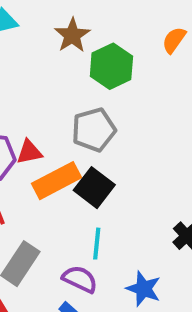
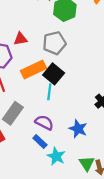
red triangle: (29, 152) -> (20, 39), moved
cyan line: (97, 244) -> (49, 92), moved

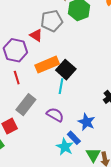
red triangle: (20, 39) -> (36, 35), turned 40
gray pentagon: (54, 43) -> (52, 21), moved
blue rectangle: (40, 141) -> (74, 138), moved

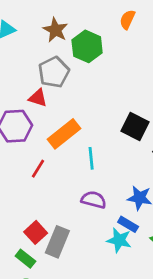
black square: (66, 70) -> (135, 127), moved
red line: (17, 78) -> (38, 169), moved, turned 64
gray rectangle: (26, 105) -> (57, 242), moved

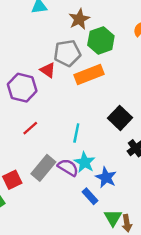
orange rectangle: (64, 134) -> (89, 74), moved
cyan star: (119, 240) -> (85, 162), moved
gray rectangle: (57, 242) -> (43, 168), moved

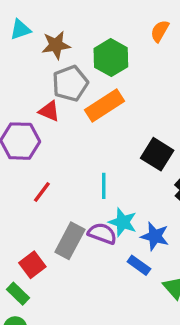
brown star: (79, 19) -> (56, 45), moved, turned 30

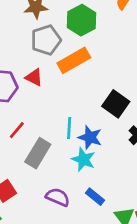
red triangle: (49, 111) -> (34, 77), moved
purple semicircle: (102, 234) -> (58, 197), moved
blue star: (155, 236) -> (90, 137), moved
gray rectangle: (70, 241) -> (38, 153), moved

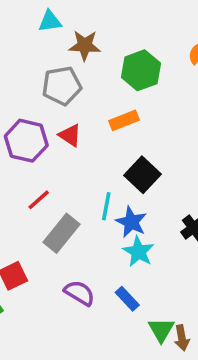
gray pentagon: (46, 40) -> (62, 86), moved
orange rectangle: (74, 60) -> (124, 120), size x0.7
black square: (116, 104) -> (142, 175), moved
cyan star: (83, 159) -> (138, 252), moved

